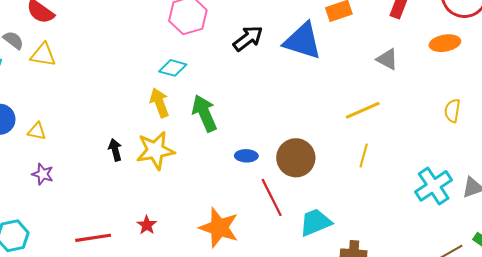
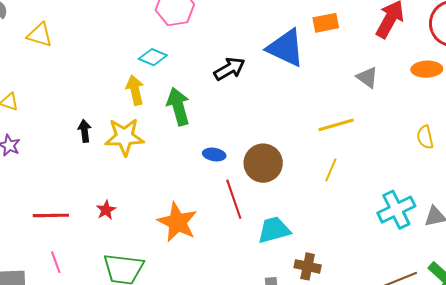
black arrow: (248, 38) -> (229, 69), moved
yellow triangle: (43, 55) -> (40, 35), moved
yellow semicircle: (452, 111) -> (425, 137), turned -30

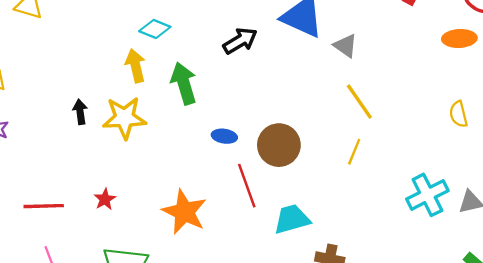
gray triangle: (367, 77) -> (345, 46), moved
yellow line: (336, 125) -> (359, 102), turned 72

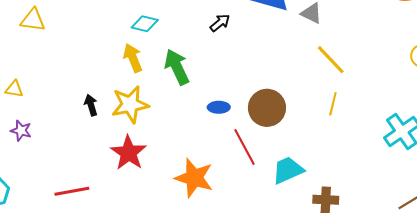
black arrow: (240, 41) -> (220, 23), size x0.7
red star: (105, 199) -> (129, 153), moved, size x1.8

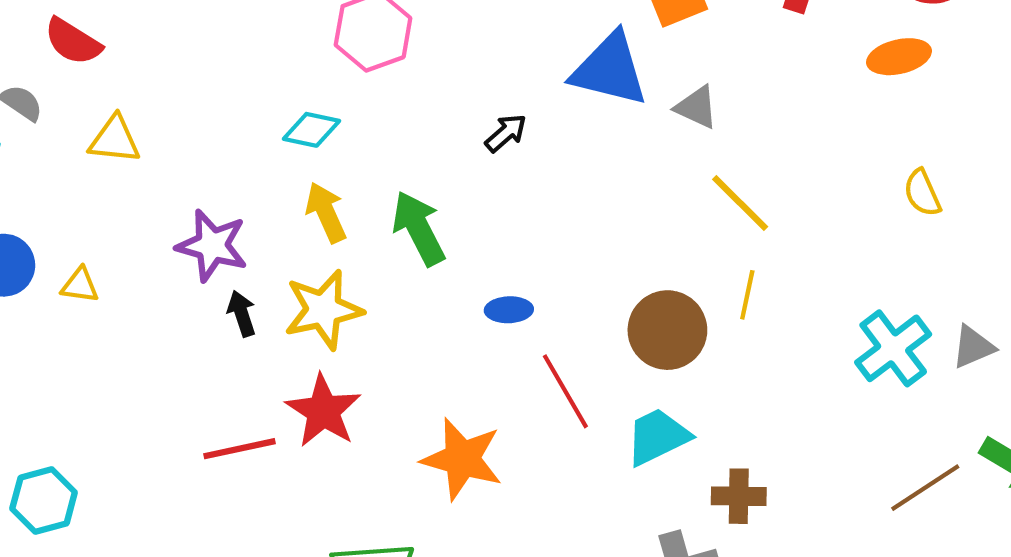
cyan diamond: (145, 24) -> (312, 130), moved
brown circle: (267, 108) -> (667, 330), moved
purple star: (21, 131) -> (212, 246), moved, size x1.6
red line: (72, 191) -> (239, 449), moved

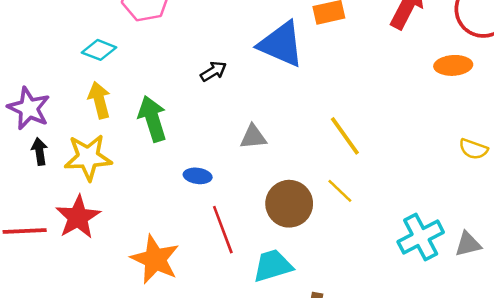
gray triangle: (697, 107) -> (253, 137), moved, turned -40
yellow semicircle: (922, 193) -> (473, 149), moved, turned -56
yellow line: (747, 295) -> (340, 191), turned -68

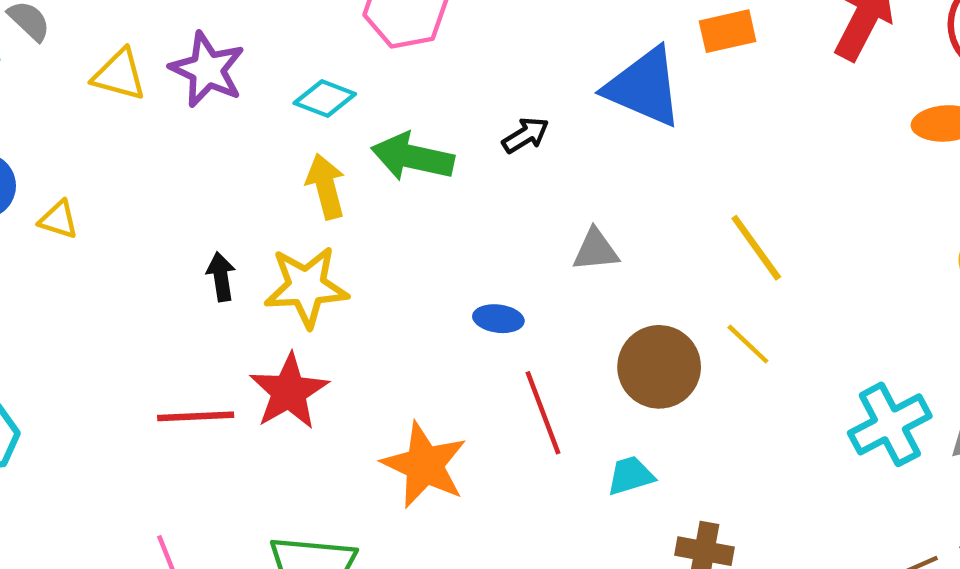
purple star: (29, 108) -> (207, 70), moved
green arrow: (152, 119) -> (413, 157), moved, turned -60
cyan trapezoid: (273, 266) -> (631, 476), size x0.7

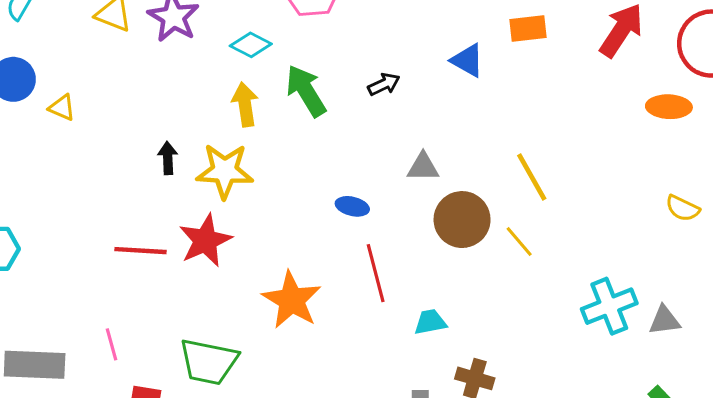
blue triangle: (644, 87) -> (467, 60), size x0.6
green arrow: (413, 157) -> (306, 91), turned 40
brown circle: (659, 367) -> (462, 220), moved

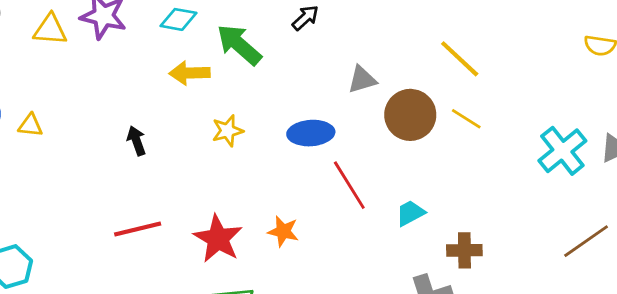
yellow arrow: (245, 104) -> (190, 73), turned -66
yellow star: (225, 171) -> (228, 131), moved, size x0.6
blue ellipse: (352, 206) -> (311, 133), size x1.5
red star: (205, 241) -> (218, 239), moved
orange star: (292, 300) -> (283, 231), size x0.6

